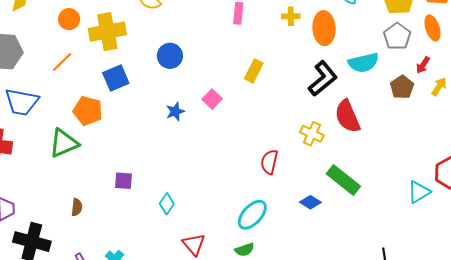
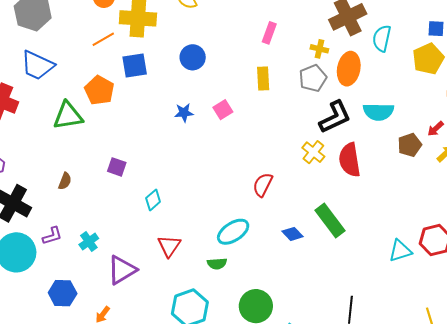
gray pentagon: (397, 36) -> (313, 78), moved
orange line: (62, 62) -> (103, 39), moved
yellow rectangle: (254, 71) -> (263, 79), moved, turned -45
yellow cross: (312, 134) -> (313, 152), moved

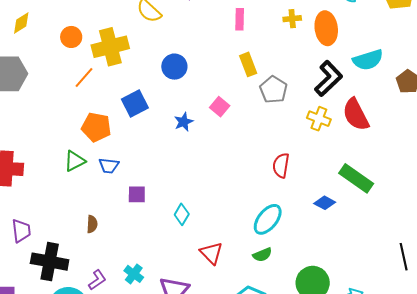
blue trapezoid: (37, 65) -> (109, 166), moved, size x0.6
blue square: (135, 65) -> (135, 103), moved
gray pentagon: (313, 78) -> (274, 90), moved
green triangle: (68, 116) -> (75, 161), size x0.7

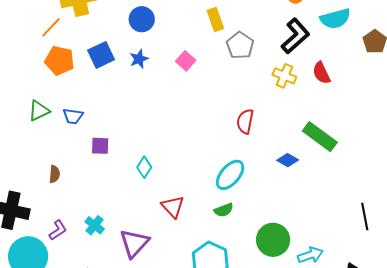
red semicircle: (356, 115) -> (321, 73), size x0.7
blue star: (184, 122) -> (139, 59), moved
orange pentagon: (96, 127) -> (59, 60), moved

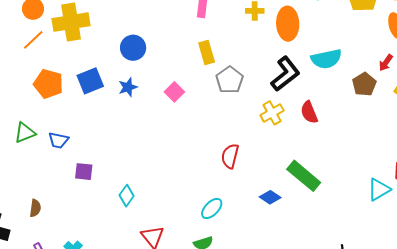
orange line: (51, 27) -> (33, 40), moved
yellow cross: (284, 76) -> (272, 113), turned 35
brown semicircle: (54, 174) -> (35, 208), moved
cyan ellipse: (230, 175) -> (212, 208), size x0.7

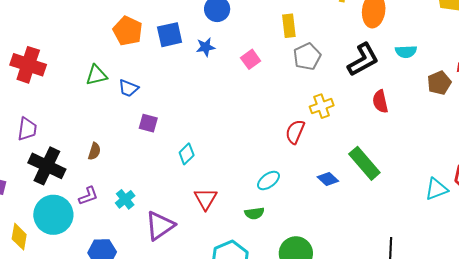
cyan semicircle: (326, 59) -> (406, 52), size x0.7
yellow cross: (272, 113) -> (322, 106), moved

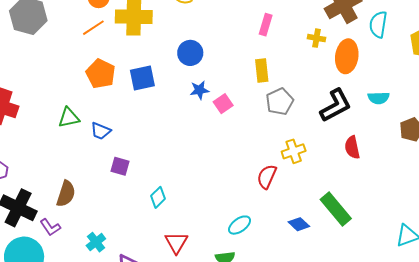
blue star: (206, 47) -> (199, 90), moved
brown semicircle: (94, 151) -> (66, 194), size x1.5
purple L-shape: (88, 196) -> (50, 227), moved, turned 75

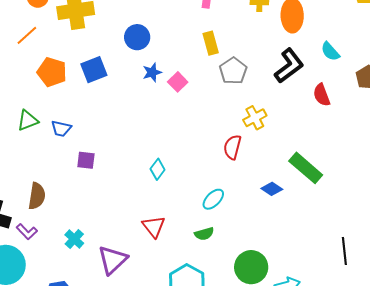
orange line: (93, 28) -> (27, 35), moved
cyan semicircle: (379, 98) -> (330, 51), turned 60
red semicircle: (352, 147) -> (322, 95), moved
cyan diamond: (158, 197) -> (158, 169), moved

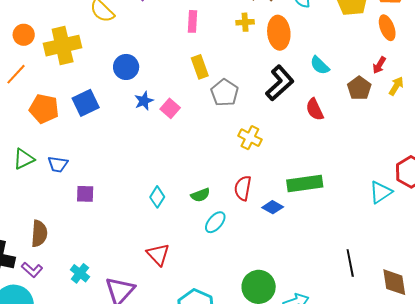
yellow cross: (255, 118) -> (250, 138), turned -30
red semicircle: (232, 147) -> (243, 188), moved
green rectangle: (306, 168) -> (305, 184), turned -44
green semicircle: (204, 234) -> (200, 195), moved

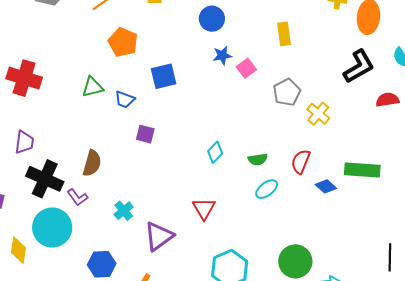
gray pentagon: (225, 93) -> (287, 92), moved
blue square: (86, 103) -> (164, 76), moved
red semicircle: (315, 109) -> (387, 100), turned 95

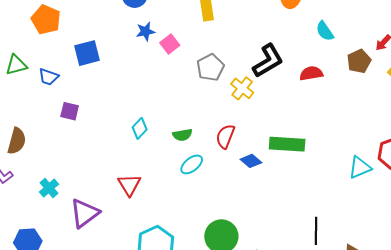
black L-shape: (359, 67) -> (268, 61), moved

